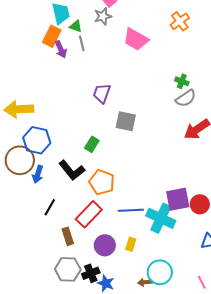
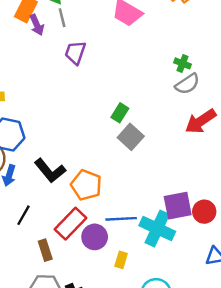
purple trapezoid: (102, 93) -> (75, 53), moved
gray square: (126, 121) -> (131, 137), moved, turned 30
green rectangle: (92, 144) -> (120, 113), moved
purple circle: (105, 245) -> (95, 237), moved

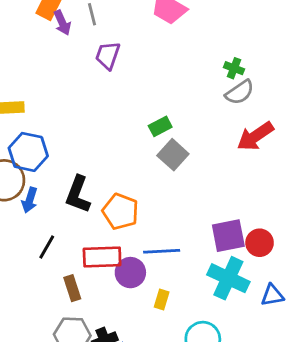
green rectangle: (120, 113) -> (160, 126), turned 30
black L-shape: (50, 171) -> (78, 194), turned 60
red rectangle: (71, 224) -> (102, 257), turned 44
cyan cross: (157, 228) -> (228, 278), moved

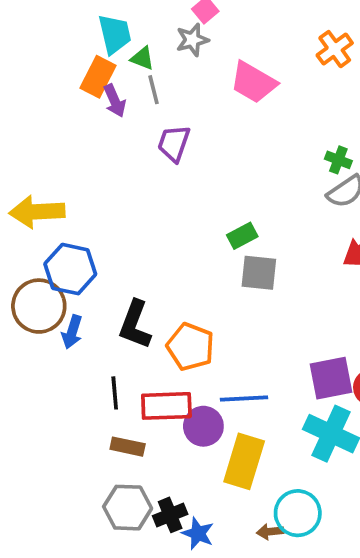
gray square: (173, 155) -> (259, 273), turned -36
black line: (47, 247) -> (115, 393), moved, turned -35
brown rectangle: (72, 288) -> (128, 447), turned -60
yellow rectangle: (162, 299) -> (244, 461), size x2.0

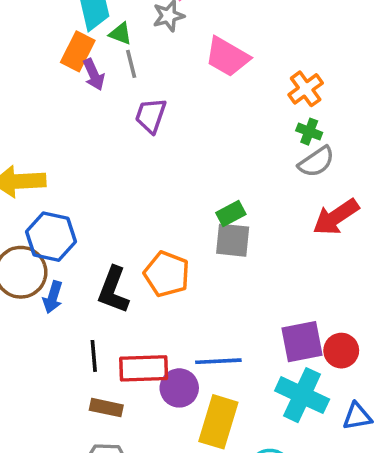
orange cross: (335, 49) -> (306, 89), moved
green rectangle: (242, 236) -> (231, 213), moved
orange pentagon: (190, 347) -> (167, 274), moved

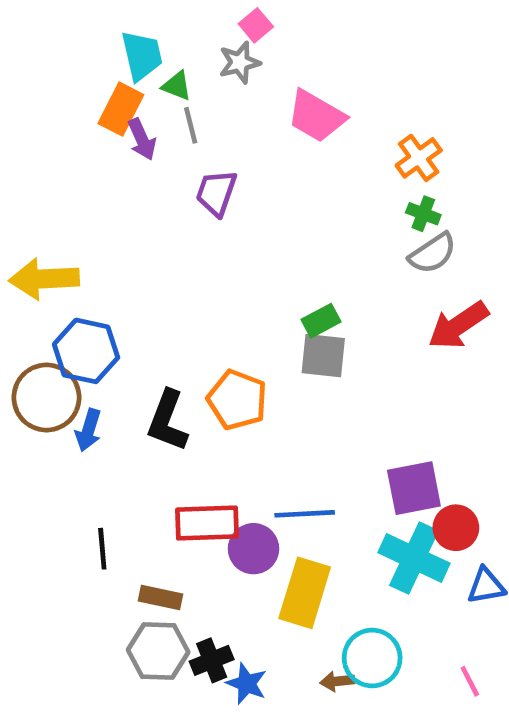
red circle: (341, 351) -> (456, 528), moved
black line: (94, 356) -> (102, 549), moved
brown rectangle: (106, 408) -> (160, 598), moved

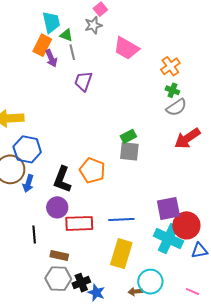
red circle: (456, 528) -> (186, 225), size x1.4
purple circle: (253, 549) -> (57, 207), moved
pink line: (470, 681) -> (192, 292), turned -40

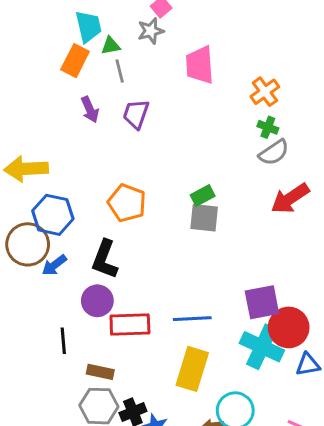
green triangle: (66, 35) -> (111, 46), turned -32
pink trapezoid: (126, 48) -> (200, 65), turned 56
purple arrow: (51, 58) -> (90, 109), moved
orange pentagon: (92, 170) -> (127, 203), moved
blue arrow: (28, 183) -> (54, 265), turned 36

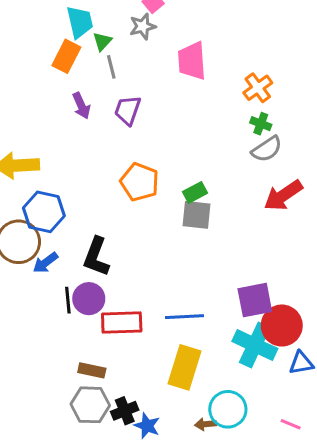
green triangle: (111, 46) -> (102, 41), turned -36
orange pentagon: (127, 203) -> (140, 182), moved
black line: (63, 341) -> (68, 300), moved

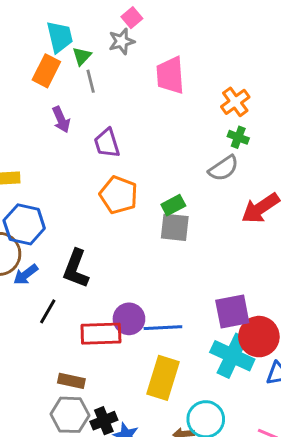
purple trapezoid: (128, 110) -> (107, 143), moved, turned -36
gray semicircle: (267, 149) -> (223, 168), moved
purple circle: (89, 299) -> (129, 319), moved
black line: (68, 300) -> (48, 311), turned 35

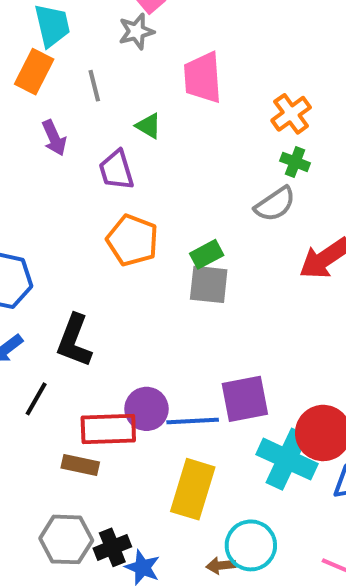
green triangle: (82, 56) -> (148, 126), moved, turned -42
purple square: (232, 311) -> (245, 399), moved
brown rectangle: (71, 381) -> (80, 465), moved

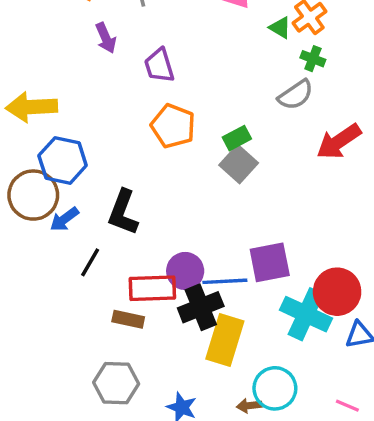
green triangle: (148, 126) -> (280, 28), moved
gray square: (209, 284) -> (239, 164), turned 36
black cross: (112, 547) -> (201, 307), moved, size x1.4

